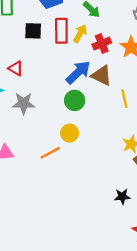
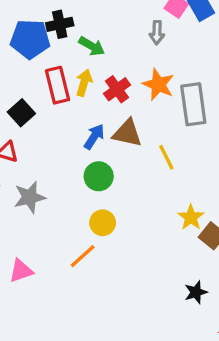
black square: (33, 31) -> (21, 113), moved, turned -30
blue arrow: (78, 72) -> (94, 137), size x0.7

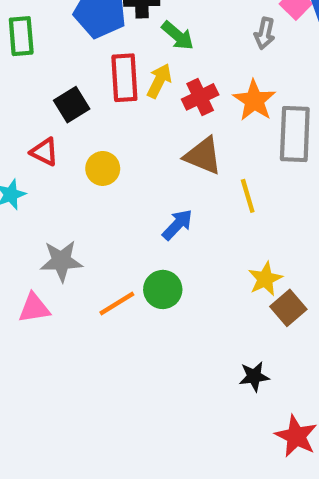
blue arrow: (94, 137) -> (177, 225), moved
green circle: (99, 176) -> (163, 289), moved
gray star: (30, 197) -> (61, 261), moved
yellow circle: (103, 223) -> (103, 168), moved

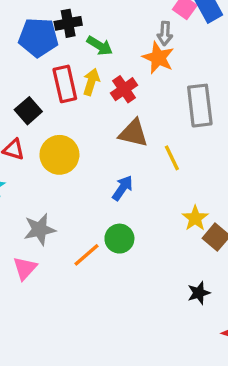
orange star: (254, 100) -> (158, 58), moved
yellow circle: (103, 168) -> (59, 155), size x1.5
pink triangle: (34, 308) -> (25, 268), turned -30

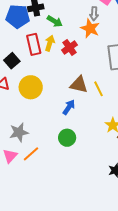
brown triangle: (133, 133) -> (79, 85), moved
orange line: (87, 255) -> (31, 154), moved

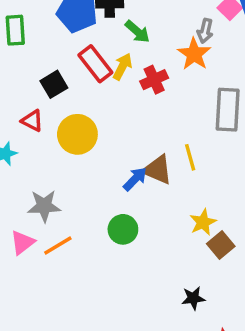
red rectangle: (34, 44) -> (95, 64), turned -35
brown triangle: (79, 85) -> (157, 170), moved

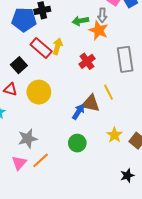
green arrow: (137, 32) -> (80, 21), moved, turned 140
red cross: (154, 80) -> (87, 61), moved
yellow star: (203, 222) -> (114, 135), moved

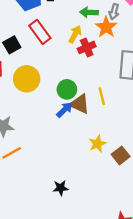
yellow arrow: (57, 46) -> (75, 34), moved
red cross: (87, 61) -> (87, 47), moved
green circle: (77, 143) -> (67, 89), moved
black star: (127, 176) -> (61, 188), moved

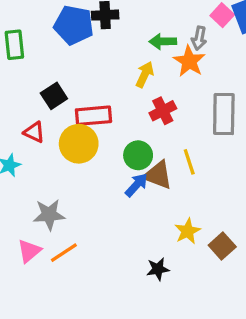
red rectangle: (40, 32) -> (94, 116), moved, turned -55
red cross: (87, 47) -> (163, 111), moved
black star: (61, 188) -> (158, 269), moved

